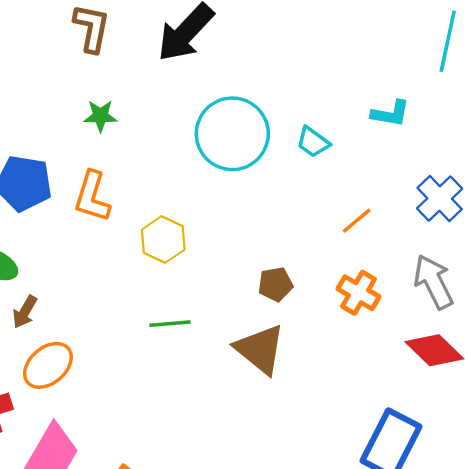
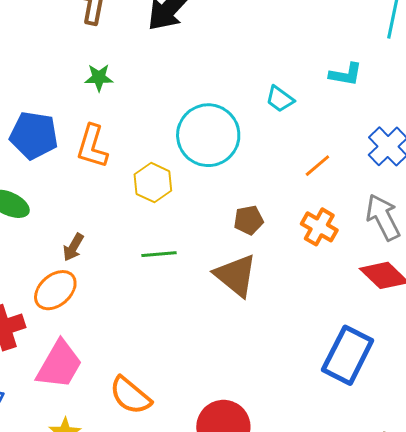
cyan circle: (232, 134) -> (208, 135), moved
brown arrow: (25, 312) -> (73, 247), moved

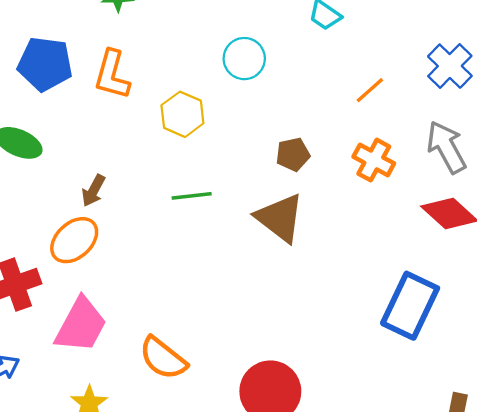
cyan circle: (208, 135) -> (244, 59), size x0.6

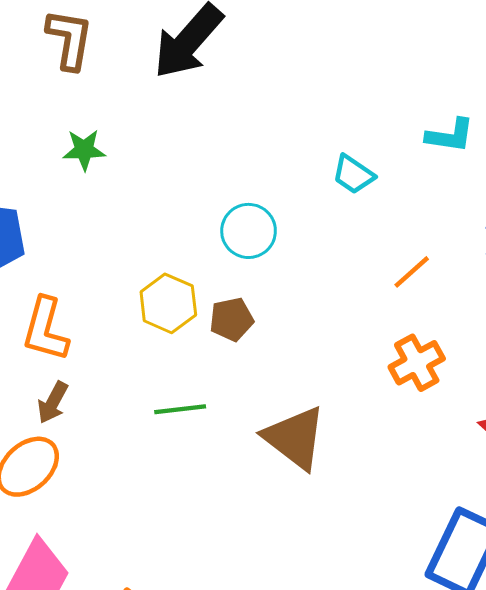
orange L-shape: (112, 75) -> (45, 329), moved
brown pentagon: (293, 154) -> (231, 319), moved
orange cross: (374, 160) -> (417, 363), turned 33

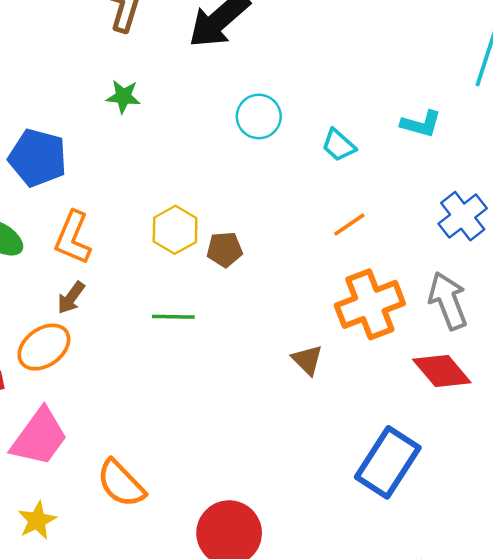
cyan circle: (249, 231) -> (259, 116), moved
orange line: (412, 272) -> (349, 225), moved
orange cross: (417, 363) -> (370, 304), size x1.5
brown triangle: (295, 438) -> (307, 360), moved, size x0.6

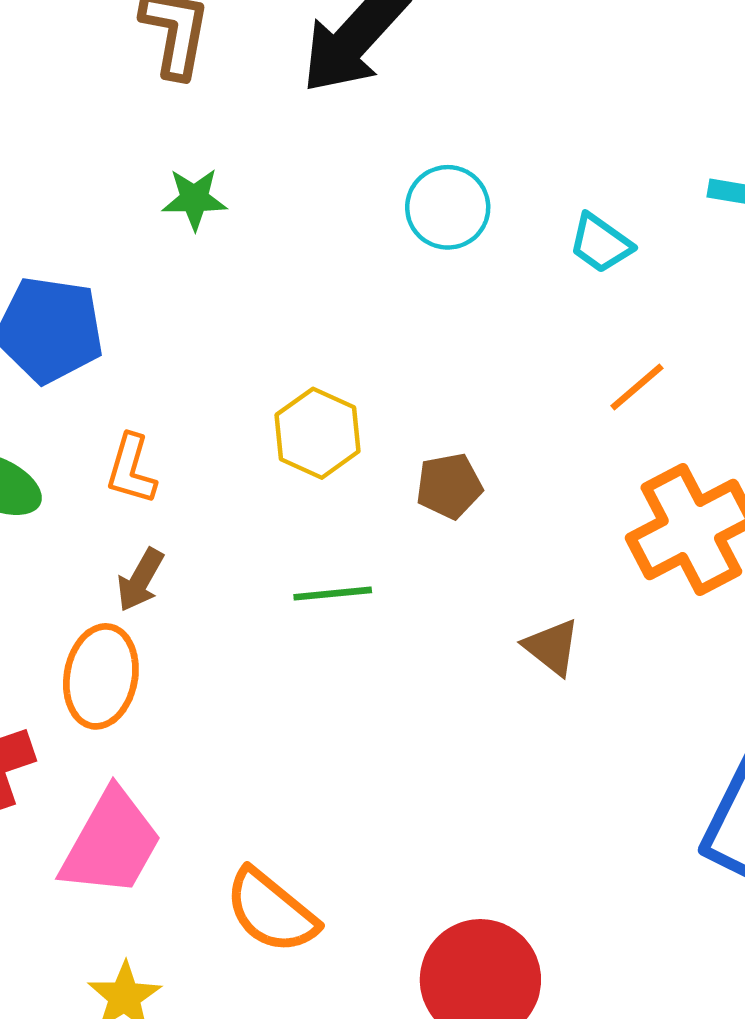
orange L-shape: (73, 238) -> (131, 469), size x0.7
brown pentagon: (224, 249) -> (449, 486), moved
orange ellipse: (44, 347) -> (101, 676), turned -38
brown triangle: (307, 360) -> (552, 647), moved

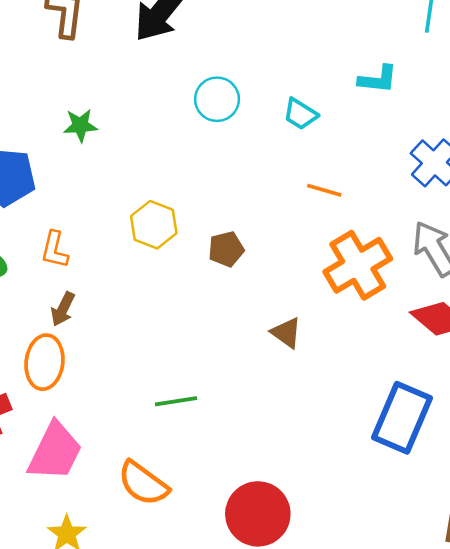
green star: (194, 199) -> (80, 125), moved
orange line: (637, 387) -> (324, 190), turned 60
green line: (333, 594) -> (176, 401), moved

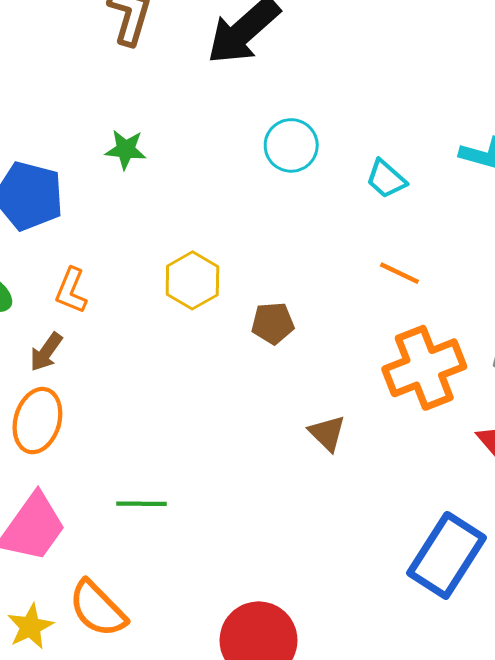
brown arrow: (63, 309) -> (46, 352), moved
green line: (176, 401) -> (142, 504), moved
orange semicircle: (143, 483) -> (98, 609), moved

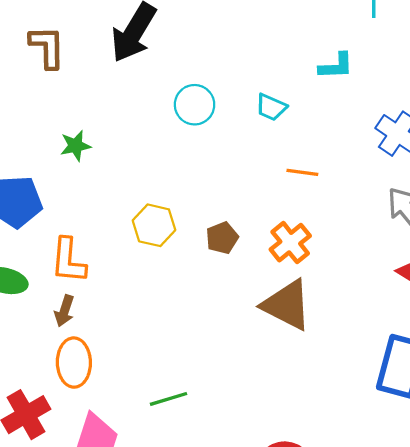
orange L-shape: (71, 291) -> (68, 261), size x1.4
orange cross: (424, 368) -> (290, 243), moved, size x0.7
brown triangle: (327, 433) -> (287, 305), size x1.8

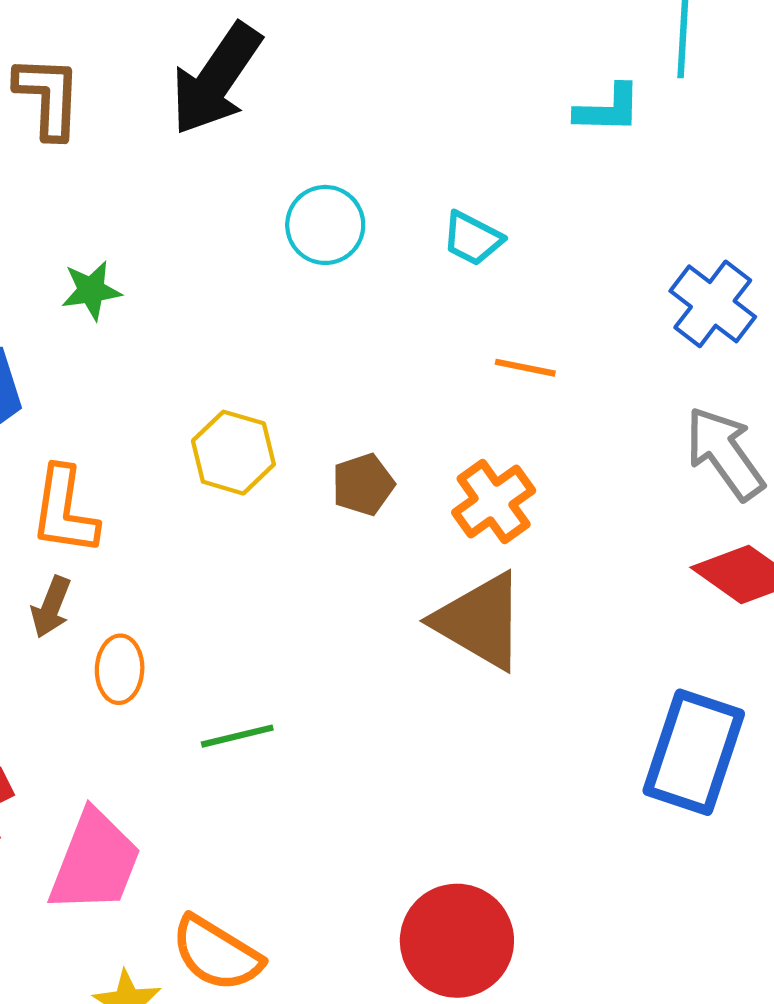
cyan L-shape: (336, 66) -> (608, 109), moved
orange ellipse: (74, 363) -> (120, 669), moved, size x0.7
green line: (168, 399) -> (237, 736), moved

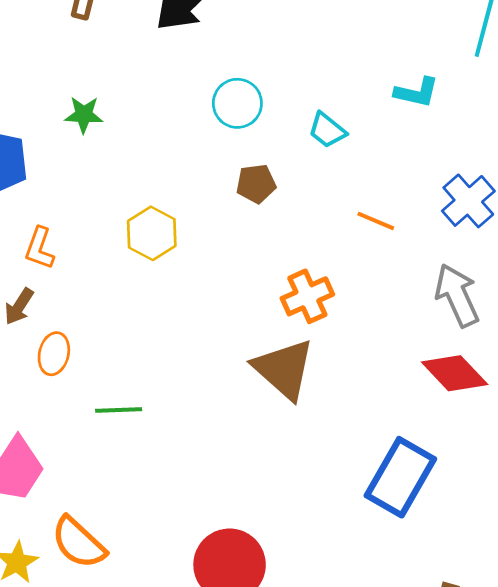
cyan L-shape: (608, 109) -> (417, 92), moved
orange line: (525, 368) -> (376, 221), moved
brown pentagon: (363, 484) -> (256, 184), moved
orange L-shape: (64, 511) -> (40, 248), size x0.7

